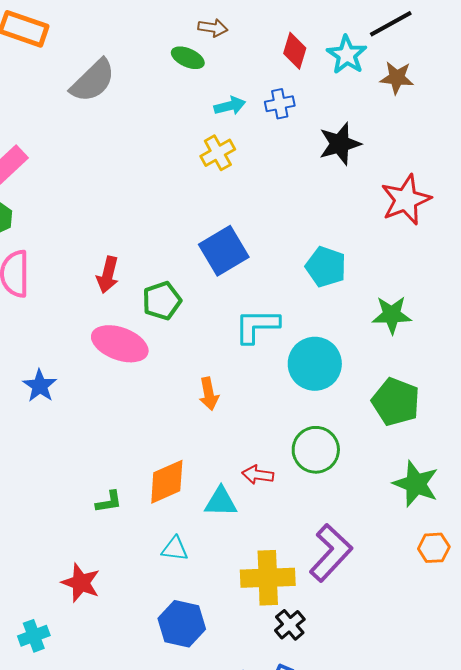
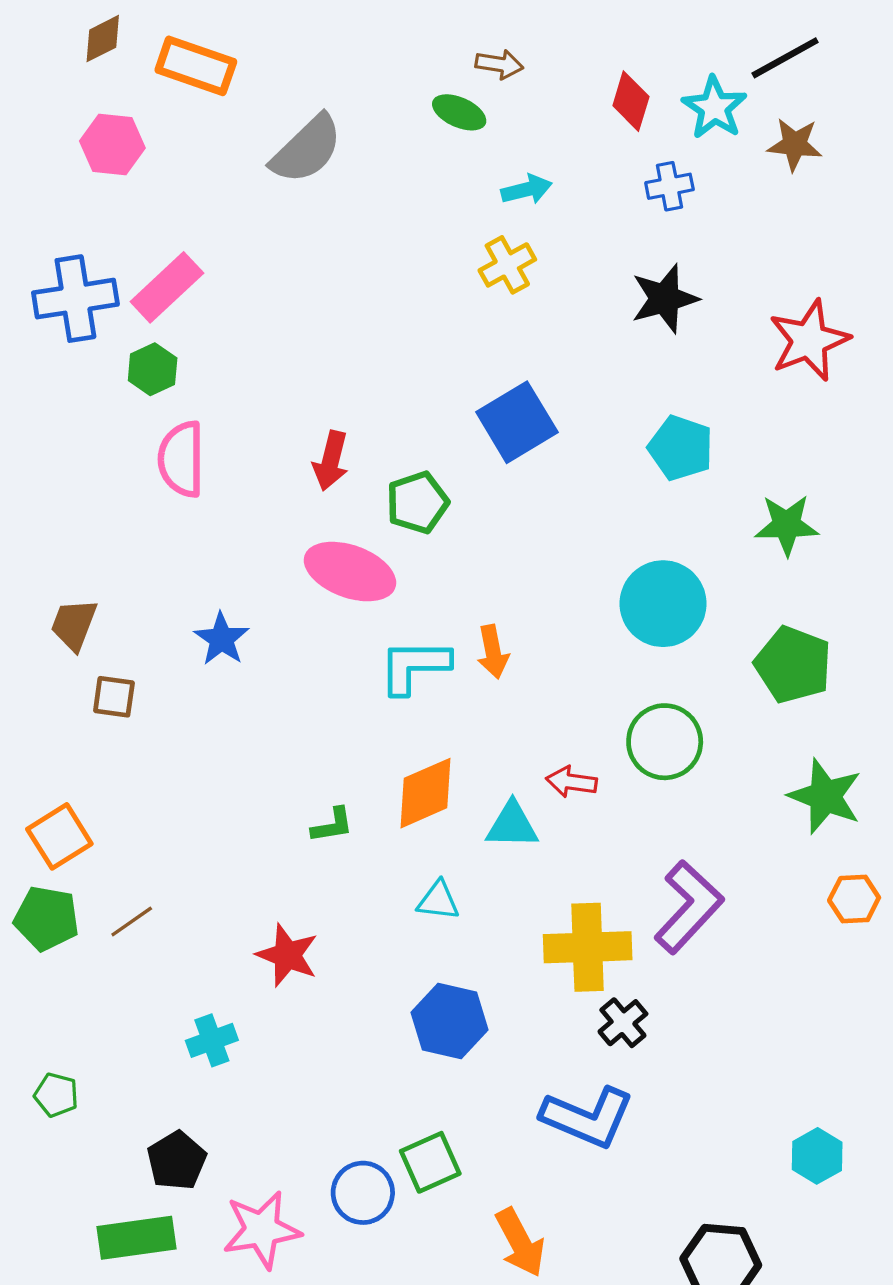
blue cross: (280, 104) -> (669, 186), moved
black star: (340, 144) -> (665, 299), moved
cyan L-shape: (257, 326) -> (414, 666), moved

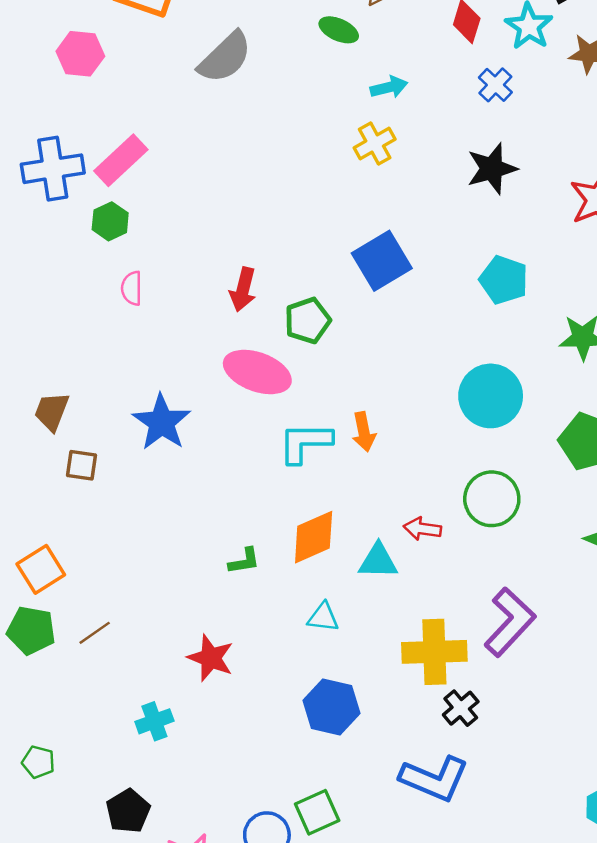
blue cross: (669, 186) -> (495, 85), turned -36
pink semicircle: (181, 459) -> (132, 288), size x0.6
blue star: (222, 639) -> (162, 422), size x1.4

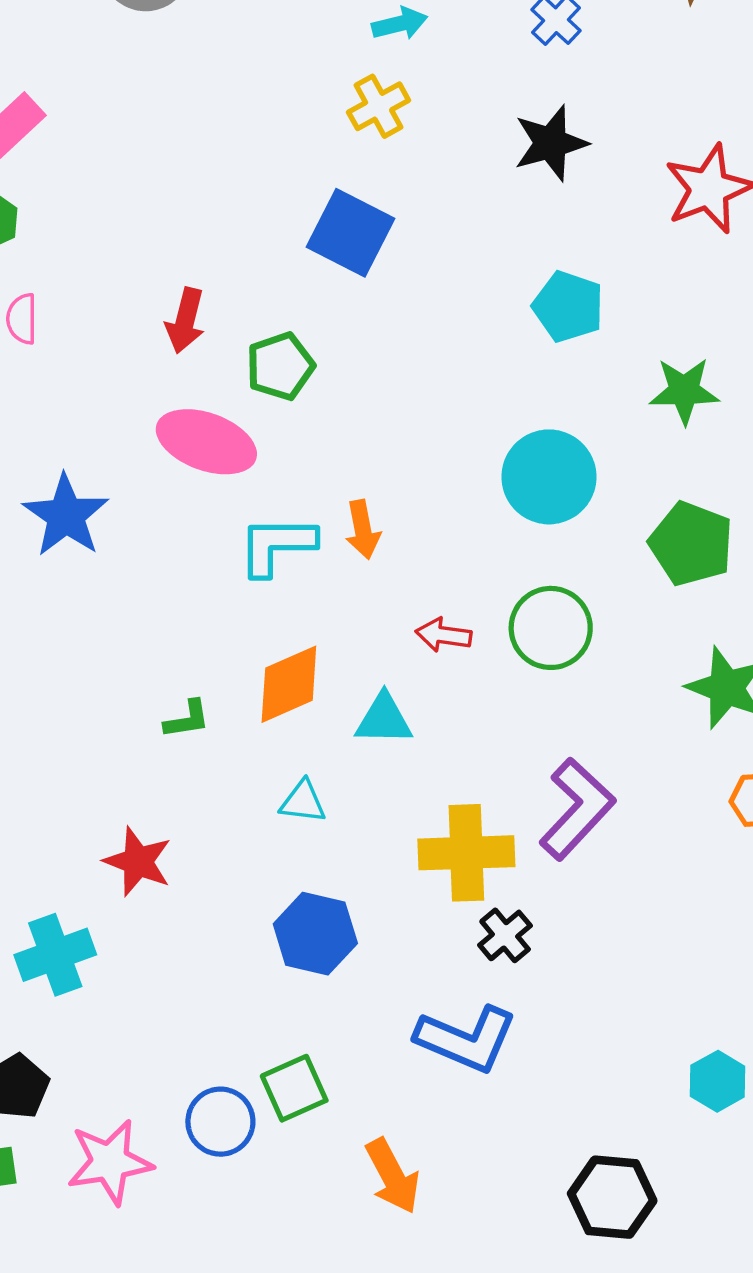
blue square: (382, 261) -> (350, 233), moved, turned -32
red arrow: (422, 529) -> (444, 635), moved
cyan cross: (154, 721) -> (55, 955), size x1.4

